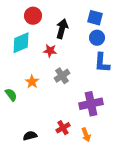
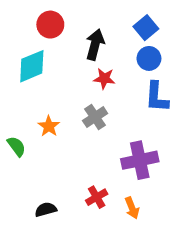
blue square: (95, 18) -> (146, 28), turned 35
red star: (50, 51) -> (104, 78), moved

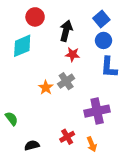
orange star: (49, 126) -> (46, 88), moved
green semicircle: (16, 146) -> (12, 119), moved

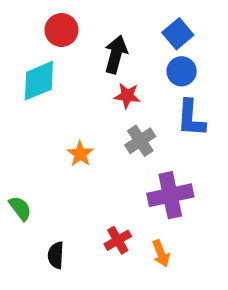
gray cross: (66, 81) -> (140, 141), moved
black semicircle: (32, 145) -> (56, 255), turned -72

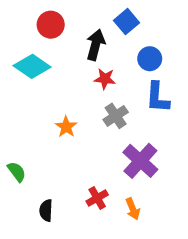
blue square: (178, 34) -> (127, 22), moved
cyan diamond: (39, 81) -> (32, 66), turned 57
purple cross: (170, 195) -> (140, 161), turned -36

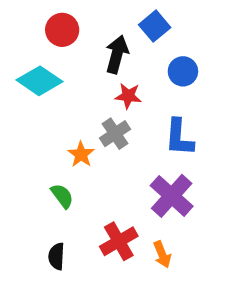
blue L-shape: (157, 97) -> (179, 137), moved
gray cross: (116, 116) -> (115, 134), moved
green semicircle: (17, 172) -> (62, 196), moved
red cross: (97, 198) -> (119, 241), size x1.4

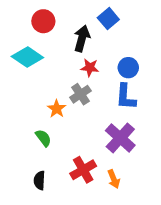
blue circle: (183, 71) -> (128, 68), moved

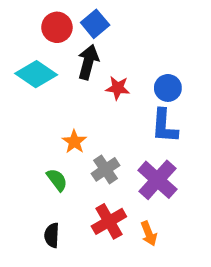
blue square: (108, 19) -> (95, 24), moved
black arrow: (82, 38) -> (88, 62), moved
gray cross: (80, 94) -> (106, 169), moved

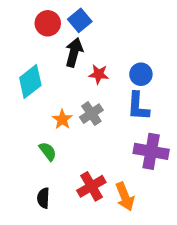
cyan diamond: (36, 74) -> (30, 82), moved, turned -72
gray cross: (106, 169) -> (91, 114), moved
purple cross: (157, 180) -> (151, 151), moved, turned -32
orange arrow: (149, 234) -> (125, 197), size x1.4

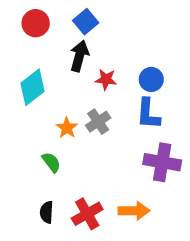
red circle: (48, 23) -> (36, 23), moved
red cross: (91, 186) -> (87, 214), moved
orange arrow: (125, 197) -> (134, 211), turned -68

